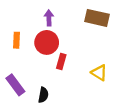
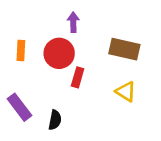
purple arrow: (49, 18) -> (73, 22), moved
brown rectangle: (97, 18) -> (124, 49), moved

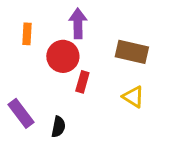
purple arrow: (73, 22) -> (78, 23), size x1.4
orange rectangle: (21, 50) -> (27, 34), moved

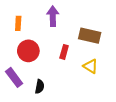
red circle: (63, 56) -> (28, 51), moved
red rectangle: (82, 82) -> (64, 52), moved

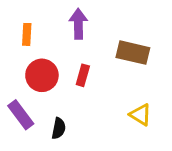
red rectangle: (64, 52) -> (83, 75), moved
yellow triangle: (91, 66) -> (140, 115), moved

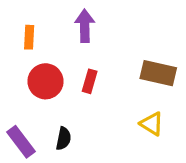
brown rectangle: (133, 53) -> (158, 73), moved
purple rectangle: (21, 115) -> (21, 142), moved

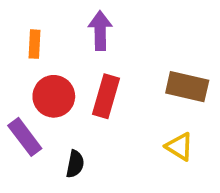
red rectangle: (90, 81) -> (106, 96), size x1.5
purple rectangle: (21, 142) -> (25, 137), moved

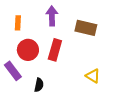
brown rectangle: (187, 87) -> (86, 28), moved

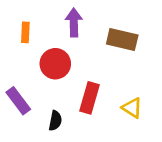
red circle: (28, 50) -> (55, 64), moved
red rectangle: (55, 50) -> (89, 98), moved

